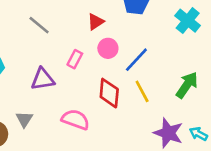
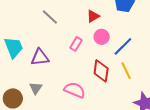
purple triangle: (43, 79) -> (40, 57), moved

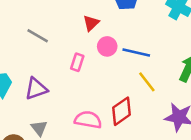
blue line: (123, 46) -> (136, 53), turned 70
red diamond: (101, 71) -> (122, 111), moved, turned 60

